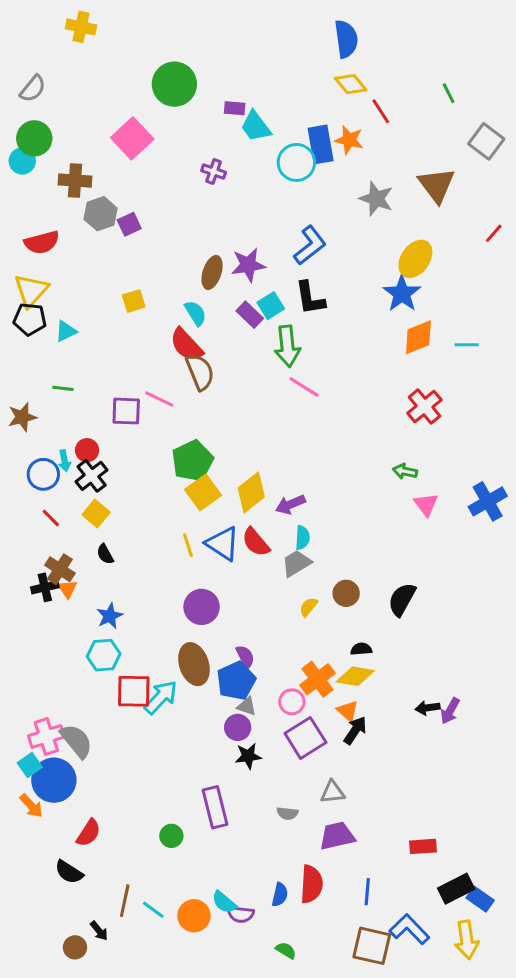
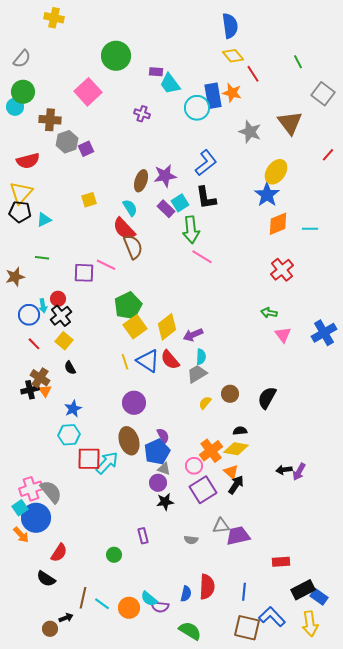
purple rectangle: (215, 807) -> (143, 536), size x0.6
purple trapezoid: (337, 836) -> (238, 536), moved
black arrow: (99, 931) -> (66, 618), turned -72
green semicircle: (286, 950) -> (190, 631), size x1.6

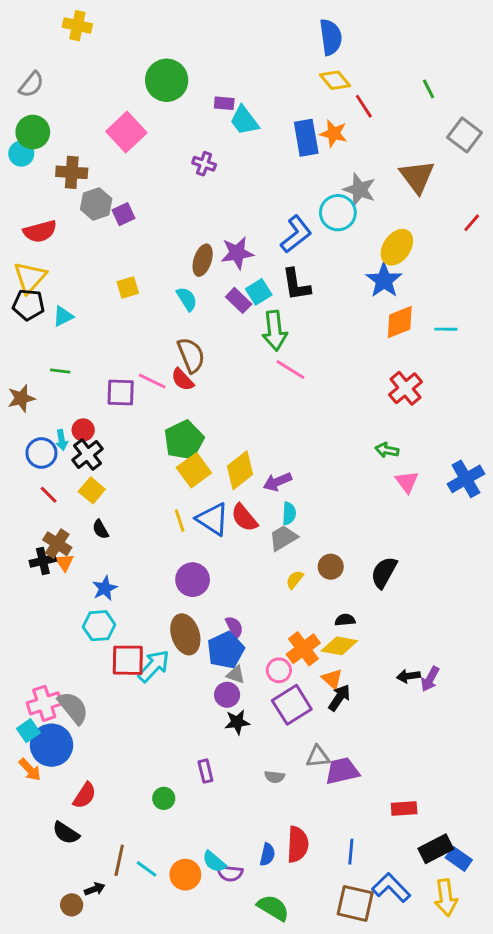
cyan circle: (197, 108) -> (338, 213), moved
red semicircle: (124, 229) -> (182, 380), moved, size x0.7

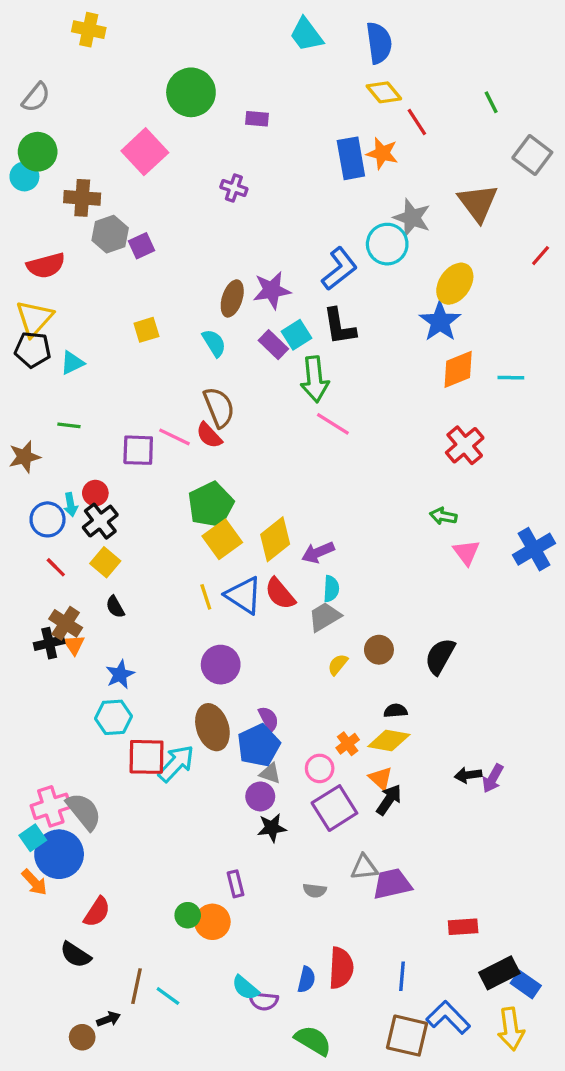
cyan trapezoid: (244, 121) -> (306, 35), moved
orange cross: (303, 649) -> (348, 744), size x0.6
orange circle: (185, 875) -> (212, 922), moved

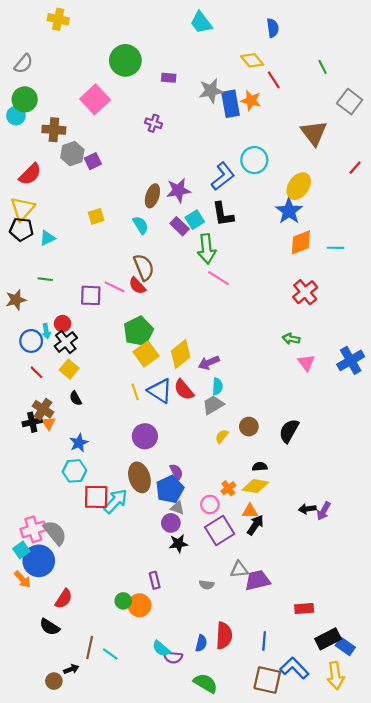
blue semicircle: (379, 43) -> (273, 28), moved, size x0.7
gray star: (412, 218) -> (211, 91), moved, turned -30
red semicircle: (46, 265) -> (30, 174), turned -30
orange triangle: (381, 778) -> (250, 511), turned -42

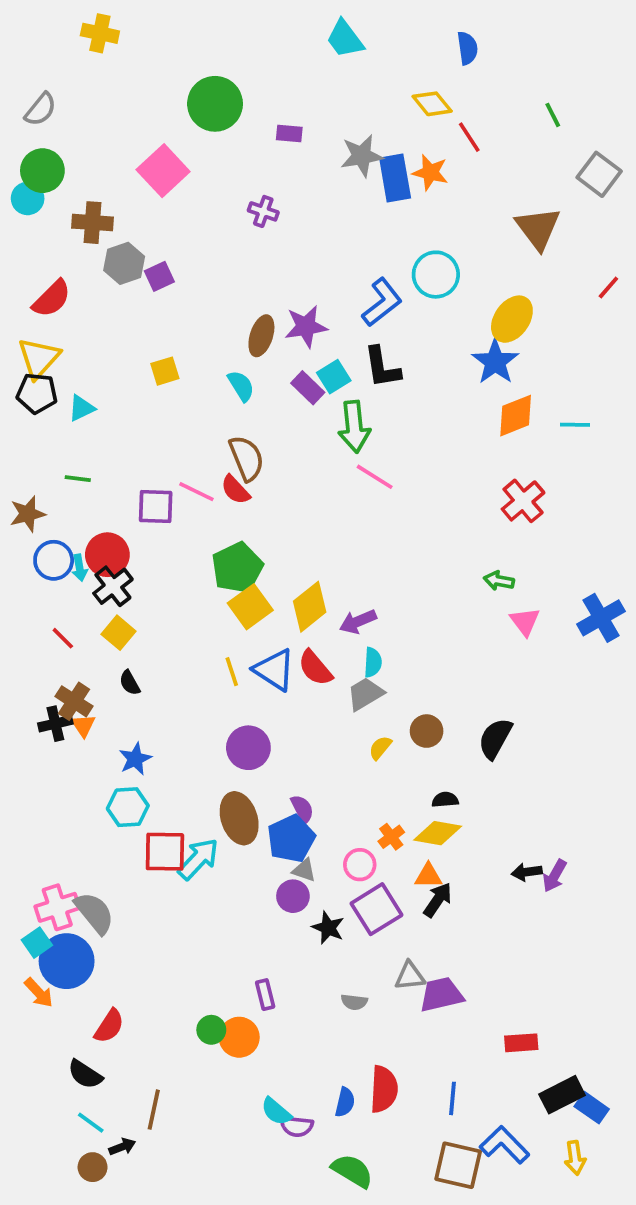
red circle: (63, 324) -> (107, 555), size x1.5
blue circle: (31, 341) -> (54, 560), moved
black star: (178, 544) -> (328, 928), moved, turned 30
cyan line: (110, 654) -> (91, 1123), moved
yellow arrow: (336, 676) -> (575, 1158), size x0.7

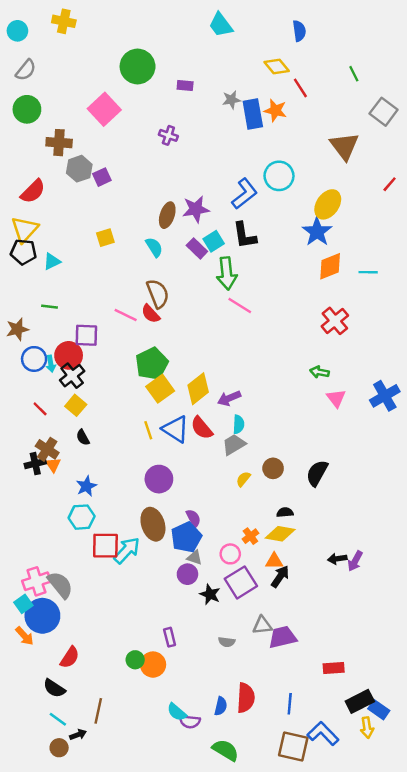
gray star: (362, 156) -> (231, 100), size x0.7
cyan circle: (28, 198) -> (17, 31), moved
purple square: (156, 506) -> (86, 335), moved
yellow arrow: (575, 1158) -> (367, 728), moved

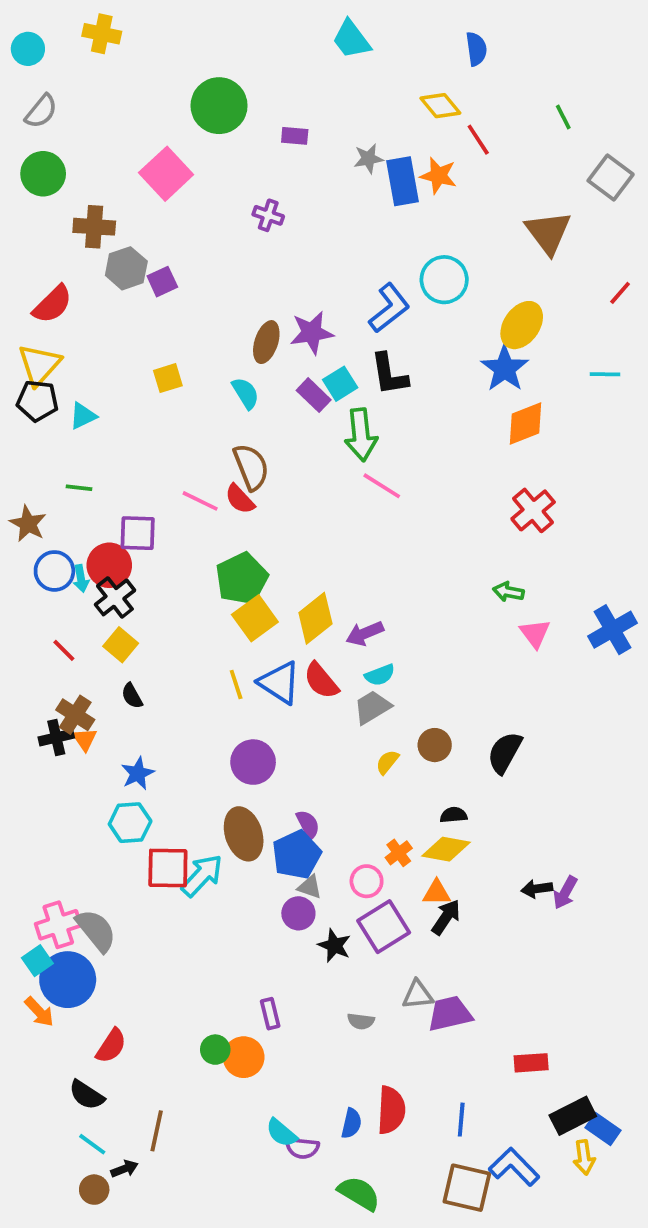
cyan line: (368, 272) -> (605, 374), moved
brown star: (17, 329) -> (28, 524), turned -30
cyan semicircle: (239, 424) -> (380, 675), turned 66

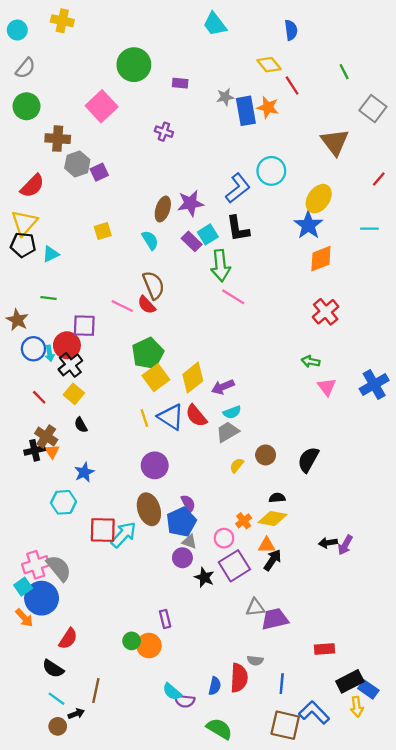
cyan hexagon: (130, 823) -> (63, 502), moved
gray semicircle: (361, 1021) -> (255, 661), moved

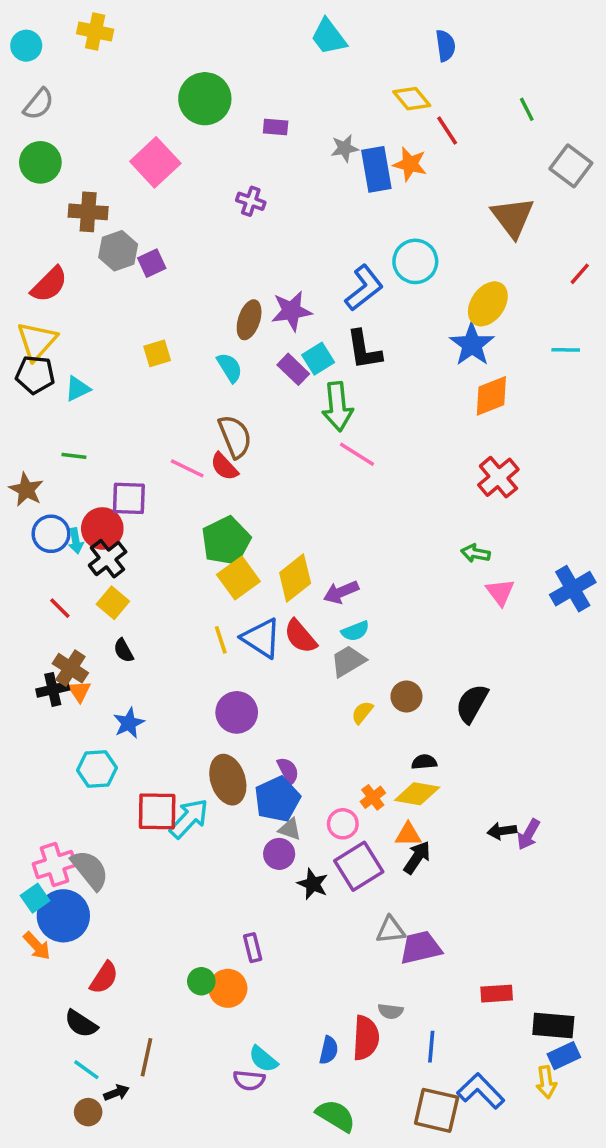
black rectangle: (350, 681) -> (553, 1025), moved, turned 32
blue rectangle: (368, 689) -> (564, 1056), turned -60
purple semicircle: (185, 701) -> (249, 1080), moved

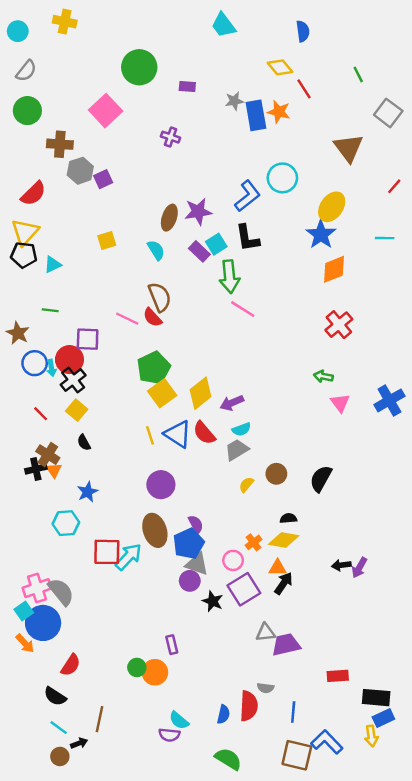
gray triangle: (290, 829) -> (197, 564), size x1.5

